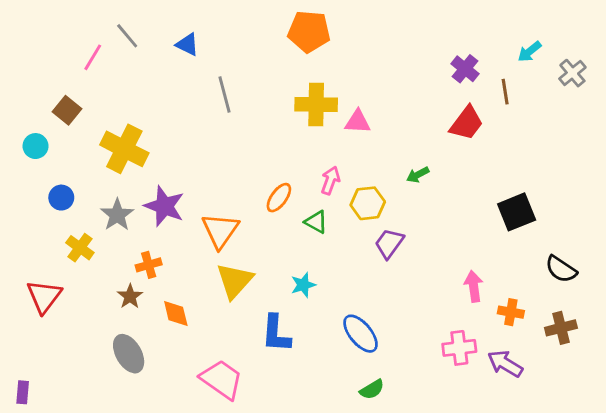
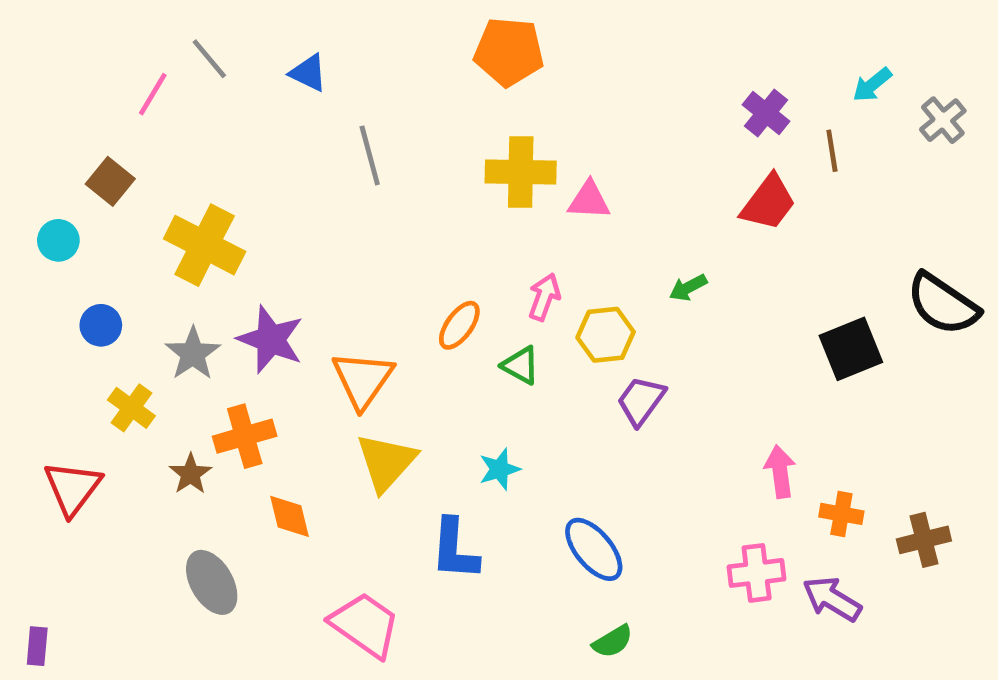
orange cross: (149, 265) -> (245, 436), size x1.4
black semicircle: (561, 269) -> (943, 304), moved, size x1.4
brown star: (130, 296) -> (190, 474), moved

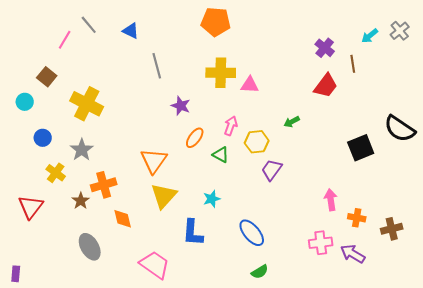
gray cross: (943, 120) -> (400, 31), moved
purple star: (271, 339) -> (181, 106), moved, size x0.7

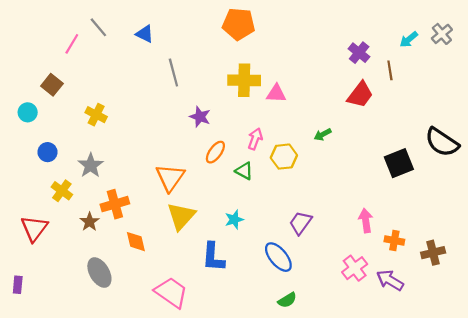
yellow cross: (87, 104) -> (96, 115), size x0.6
purple trapezoid: (272, 170) -> (300, 223), moved
pink cross: (321, 243) -> (355, 268), turned -30
purple rectangle: (16, 274) -> (18, 285), moved

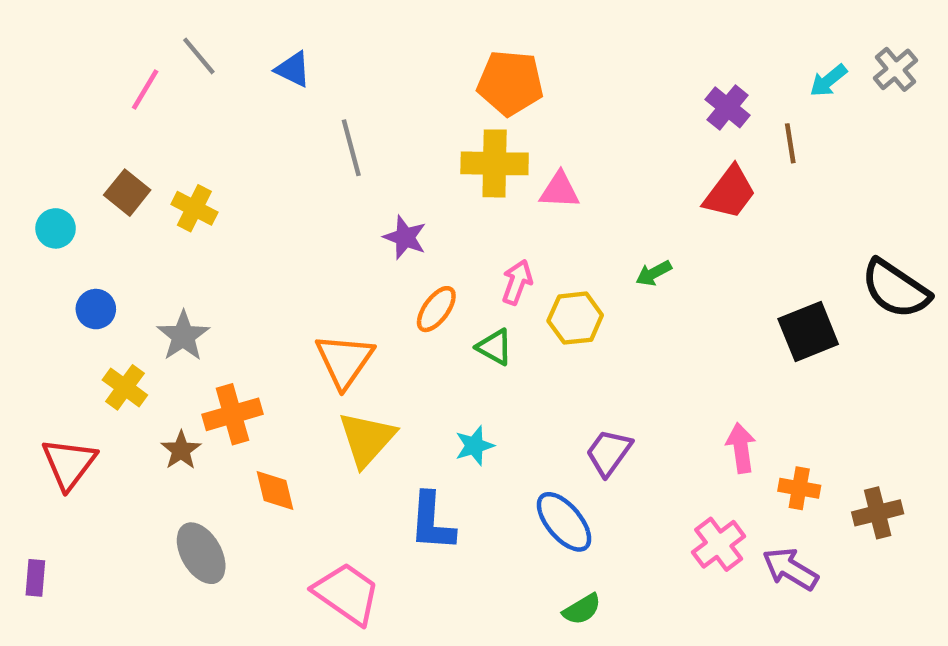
orange pentagon: (239, 24) -> (510, 83), moved
brown square: (52, 85) -> (127, 193), moved
yellow cross: (96, 115) -> (194, 208), moved

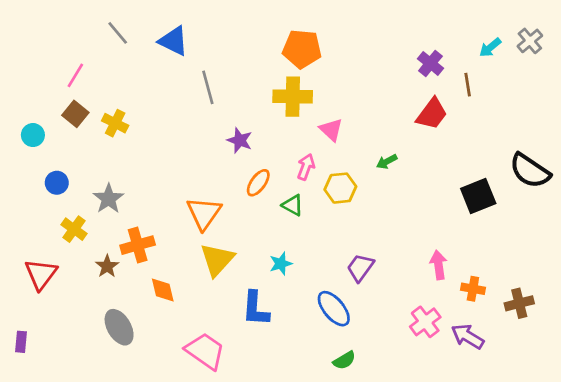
blue triangle: (293, 69) -> (173, 41), size x1.4
pink line: (145, 90) -> (75, 75), moved
pink triangle: (560, 190) -> (331, 130), moved, turned 40

